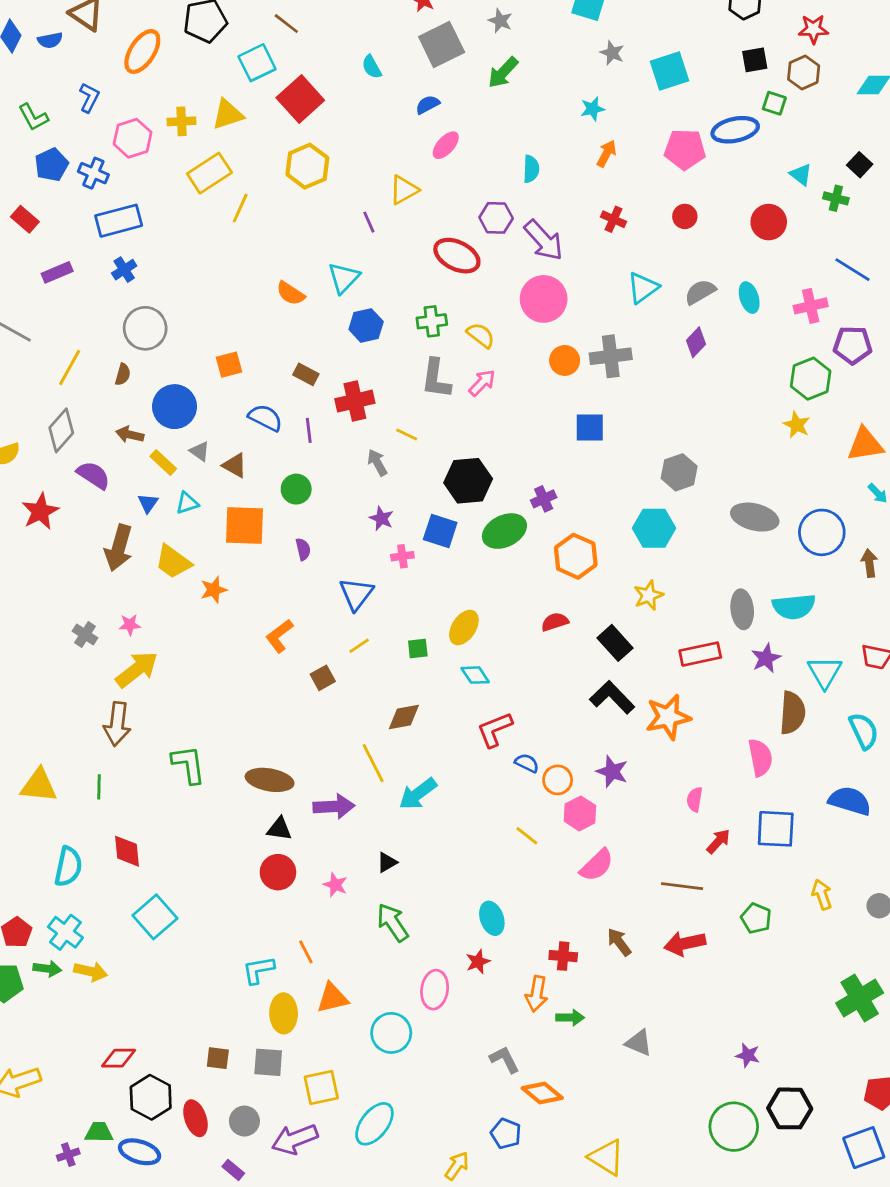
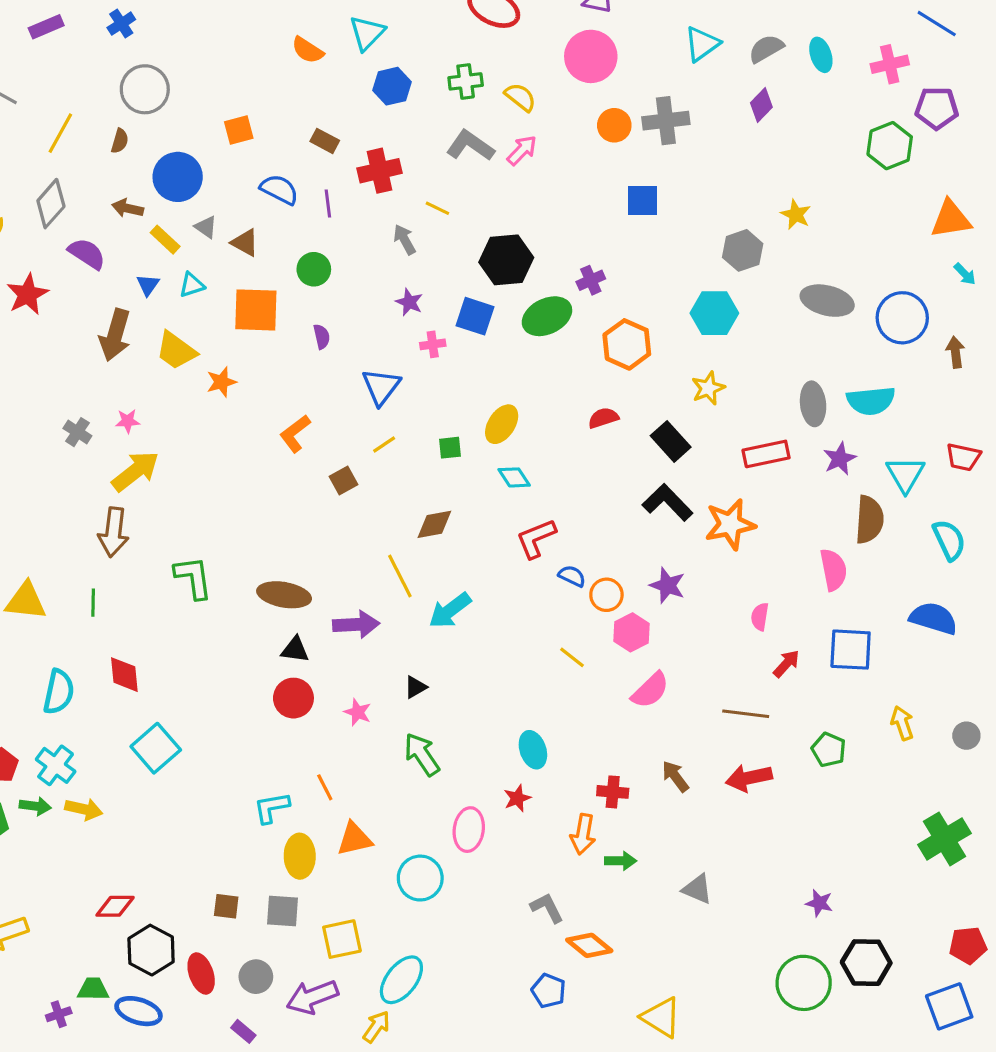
gray L-shape: (436, 379) -> (470, 146), turned 117
yellow star: (797, 425) -> (796, 214), moved
yellow arrow: (457, 1166) -> (376, 1027), moved

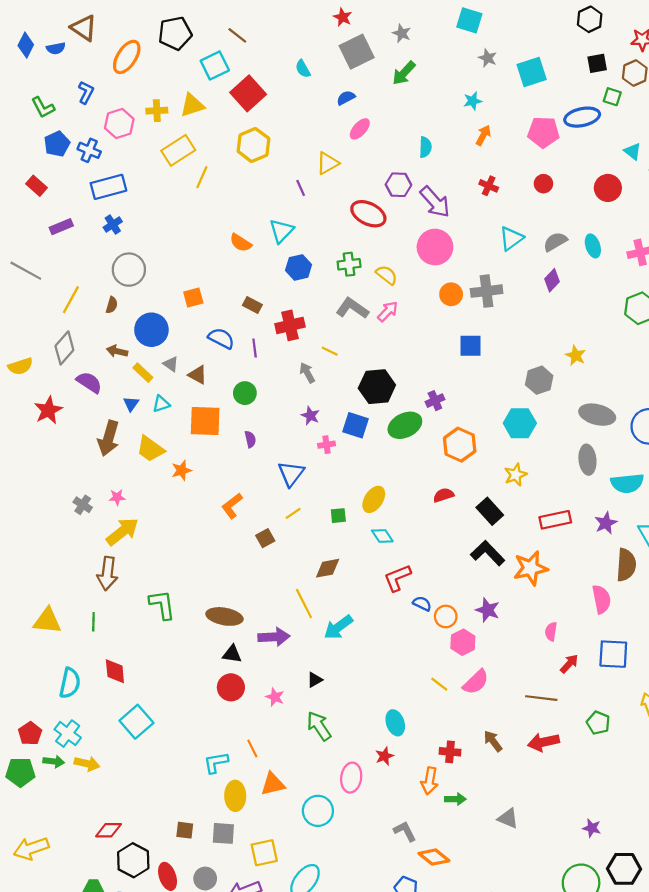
gray ellipse: (813, 404) -> (587, 460), moved
yellow line: (572, 657) -> (439, 684), moved

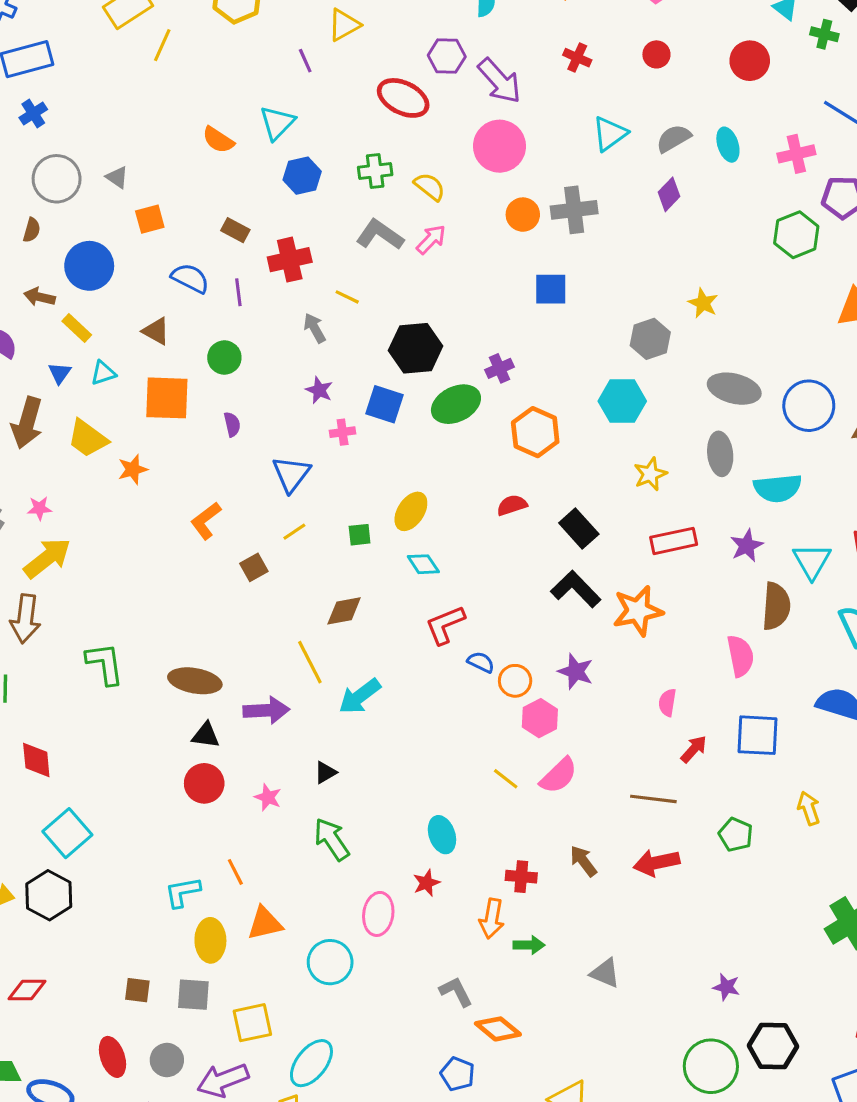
gray triangle: (171, 364) -> (117, 177), moved
yellow star: (516, 475) -> (650, 474), moved
black hexagon: (133, 860) -> (49, 895), moved

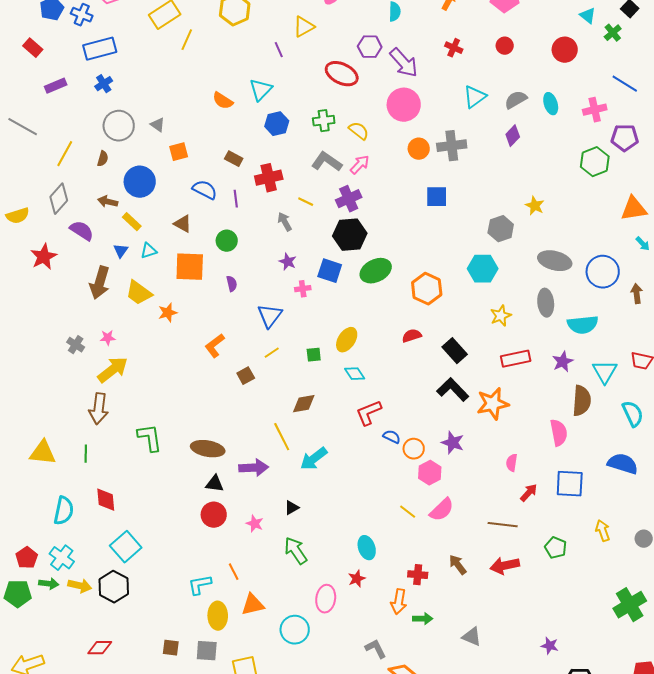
green cross: (824, 34) -> (613, 33), turned 36
purple cross: (499, 368) -> (349, 199), moved, size x1.4

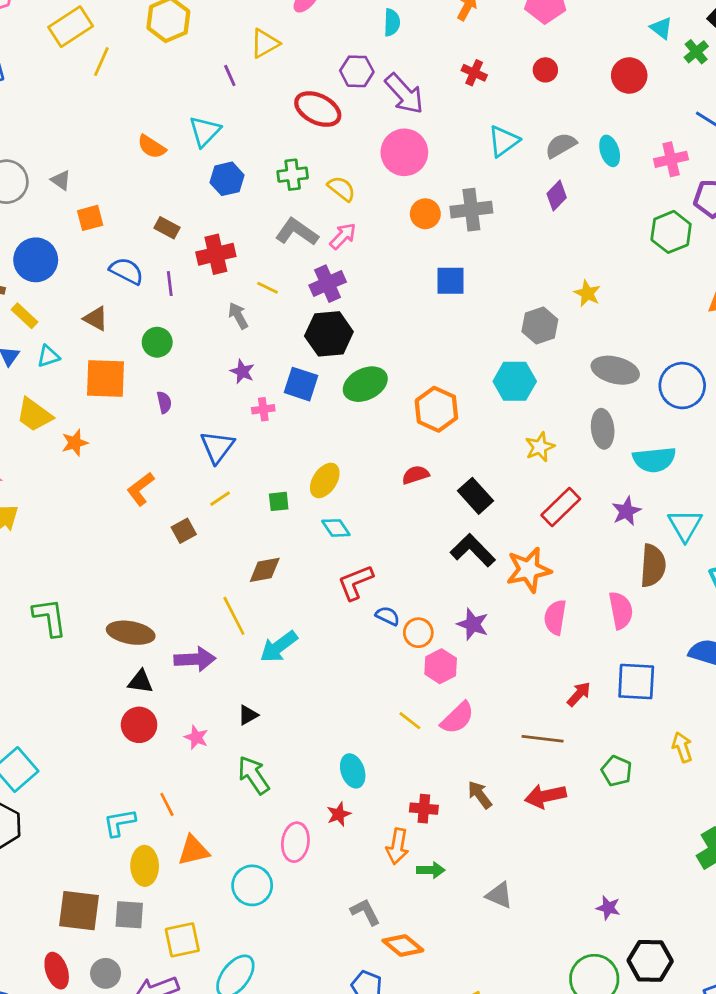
red rectangle: (516, 359) -> (561, 507), turned -32
pink semicircle: (512, 463) -> (555, 617), moved, size x1.4
brown square: (171, 648) -> (79, 911), size x1.8

